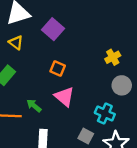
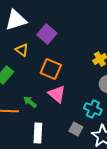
yellow triangle: (16, 43) -> (22, 50), moved
orange square: (58, 68) -> (51, 69), size x1.5

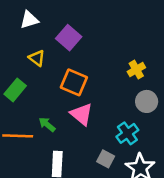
white triangle: (16, 20) -> (29, 20), size x0.7
cyan cross: (93, 109) -> (127, 133), turned 30

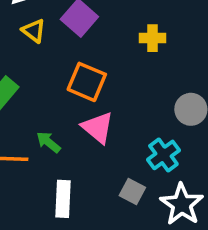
yellow triangle: (37, 58) -> (34, 31), moved
yellow cross: (136, 70) -> (153, 38), moved, turned 30

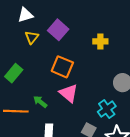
yellow triangle: (34, 31) -> (32, 37), turned 32

